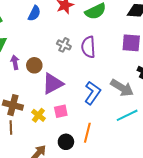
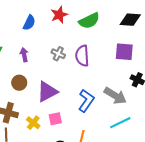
purple arrow: (15, 62) -> (24, 55), moved
brown circle: (34, 65) -> (19, 83), moved

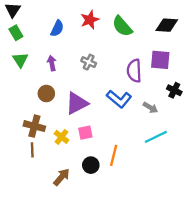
green semicircle: (89, 21) -> (122, 26), turned 75
purple semicircle: (82, 56) -> (134, 71), moved
gray arrow: (115, 96) -> (150, 108), size x0.6
blue L-shape: (86, 101) -> (119, 99), moved, turned 95

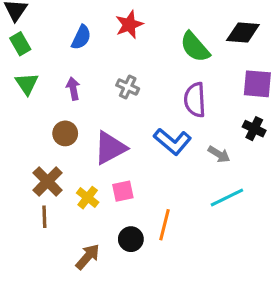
green semicircle: (122, 26) -> (195, 47), moved
purple square: (160, 60) -> (257, 84), moved
brown cross: (34, 126) -> (48, 181), turned 30

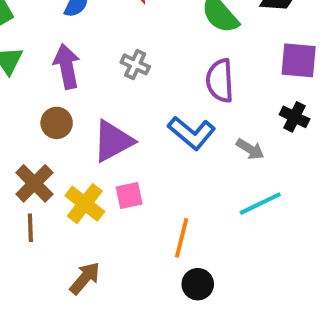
purple arrow: (73, 89) -> (67, 66), size x1.5
yellow cross: (88, 198) -> (85, 204), size x1.4
black circle: (131, 239) -> (198, 284), moved

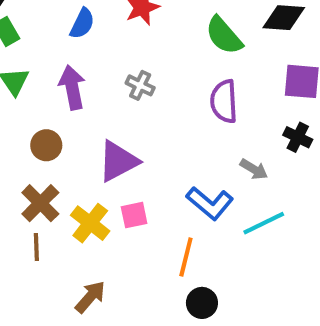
brown circle: (57, 123) -> (46, 145), moved
blue L-shape: (192, 133) -> (210, 203), moved

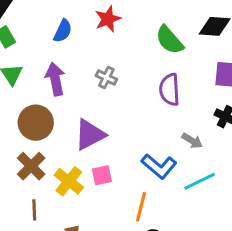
brown circle: (46, 145) -> (36, 123), size x1.5
brown line: (36, 247) -> (34, 210), moved

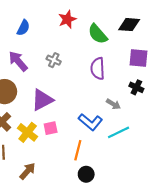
red star: (108, 19) -> (67, 19), moved
purple arrow: (55, 79) -> (18, 61), turned -30

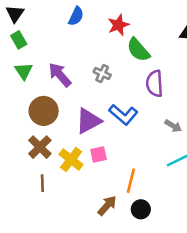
blue semicircle: (23, 28) -> (76, 16), moved
green semicircle: (98, 34) -> (138, 50), moved
blue L-shape: (90, 122) -> (123, 115), moved
brown arrow: (28, 171) -> (107, 206), moved

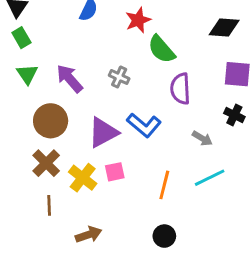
orange line: (131, 181) -> (164, 185), moved
brown arrow: (107, 206) -> (88, 235), moved, turned 30

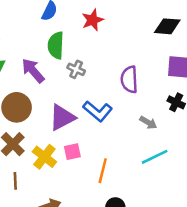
green semicircle: (161, 49) -> (56, 45), moved, turned 44
orange line: (164, 185) -> (103, 171), moved

